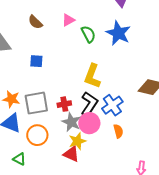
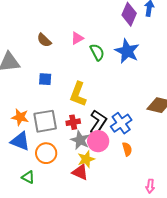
yellow L-shape: (92, 76) -> (78, 94), moved

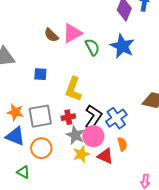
pink triangle: (77, 38) -> (72, 33), size x1.5
brown semicircle: (44, 40) -> (51, 35), moved
red triangle: (80, 172) -> (105, 156), moved

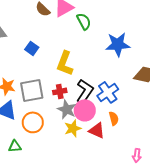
blue star: (122, 46) -> (118, 44), moved, turned -30
blue square: (40, 74) -> (32, 48), turned 32
green triangle: (23, 172) -> (15, 146), turned -32

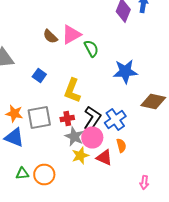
orange circle: (33, 122) -> (44, 174), moved

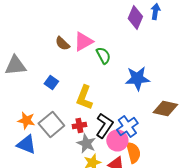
gray square: (39, 118) -> (51, 124), turned -30
pink circle: (92, 138) -> (117, 140), moved
orange semicircle: (121, 146) -> (133, 152), size x1.5

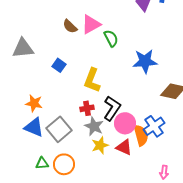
gray square: (51, 124) -> (59, 129), moved
blue cross: (127, 126) -> (154, 126), moved

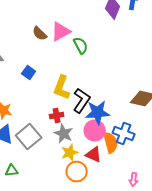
blue star: (145, 61) -> (98, 112), moved
black L-shape: (112, 108) -> (82, 100), moved
blue cross: (154, 126) -> (124, 134), turned -35
orange circle: (64, 164) -> (77, 172), moved

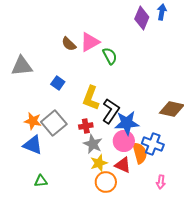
gray square: (29, 136) -> (54, 123), moved
pink arrow: (134, 180) -> (161, 182), moved

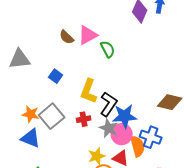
gray star: (93, 144) -> (109, 128), moved

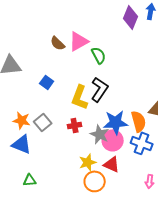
black L-shape: (109, 104) -> (100, 89), moved
gray square: (52, 116) -> (43, 122), size x0.7
orange semicircle: (138, 146) -> (139, 121), moved

